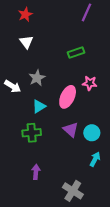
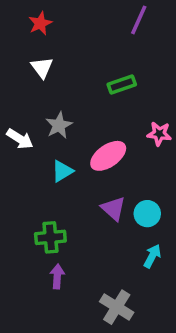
pink star: (90, 83) -> (159, 134), moved
pink ellipse: (68, 97) -> (108, 156), turned 30
green cross: (32, 133) -> (50, 237), moved

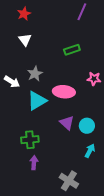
pink ellipse: (108, 156) -> (64, 92), turned 40
cyan triangle: (62, 171) -> (37, 101), size x1.5

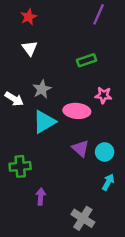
pink star: (94, 79) -> (103, 95), moved
green cross: (30, 140) -> (20, 166), moved

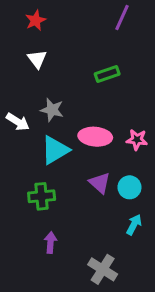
gray star: (42, 89) -> (52, 110), turned -30
pink star: (103, 95) -> (137, 140), moved
green cross: (20, 166) -> (42, 196), moved

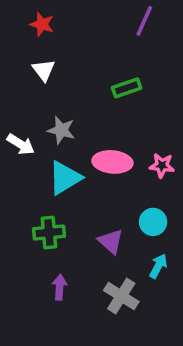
red star: (36, 20) -> (42, 24), turned -30
purple triangle: (100, 183) -> (111, 241), moved
gray cross: (103, 269) -> (121, 296), moved

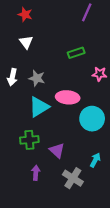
white arrow: (21, 144) -> (12, 77), moved, turned 70
pink star: (162, 165) -> (99, 74), moved
cyan circle: (153, 222) -> (92, 119), moved, size x1.5
purple triangle: (111, 241) -> (57, 150), moved

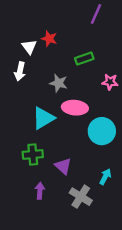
red star: (25, 14) -> (49, 39), moved
white arrow: (12, 77) -> (20, 71), moved
gray star: (37, 78) -> (59, 83), moved

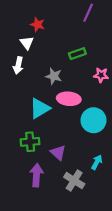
red star: (49, 39) -> (38, 25), moved
purple arrow: (40, 191) -> (37, 175), size x1.5

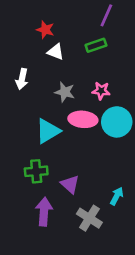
white triangle: (27, 43) -> (56, 52), moved, turned -32
green rectangle: (77, 54) -> (96, 45), moved
pink star: (101, 75) -> (101, 91), moved
cyan circle: (94, 120) -> (117, 122), moved

